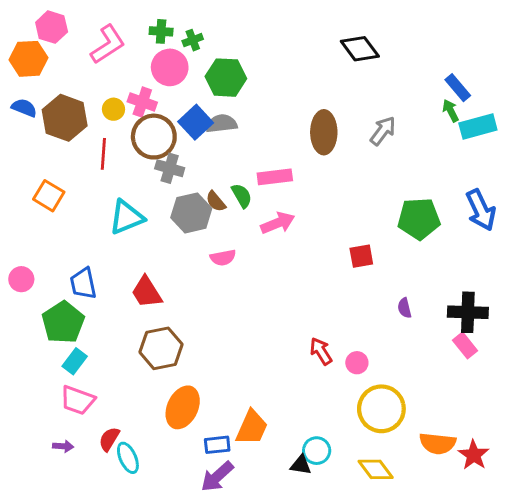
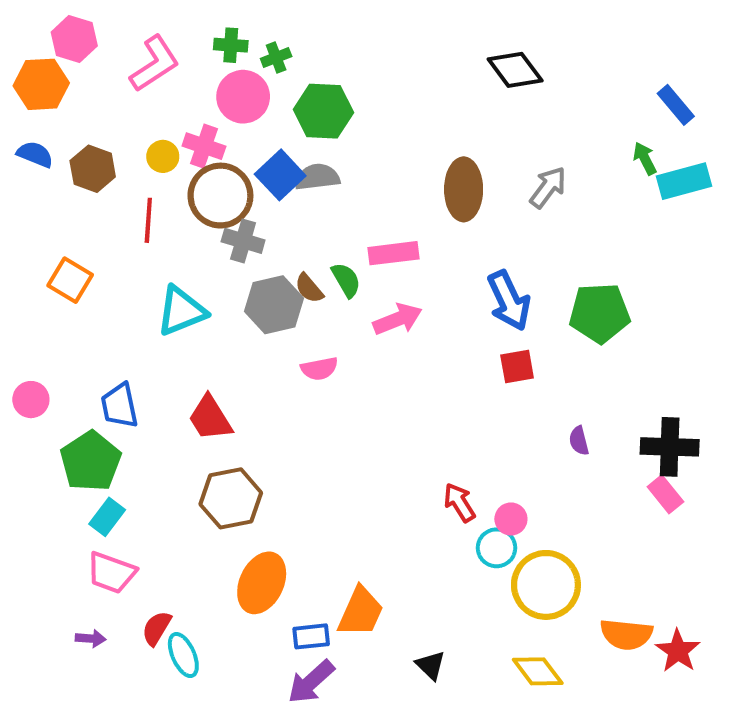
blue rectangle: (458, 88) -> (676, 105), moved
brown hexagon: (65, 118) -> (93, 169), size x0.7
blue arrow: (481, 210) -> (509, 301), moved
cyan circle: (317, 451) -> (497, 548), moved
black triangle: (301, 465) -> (431, 665), turned 35

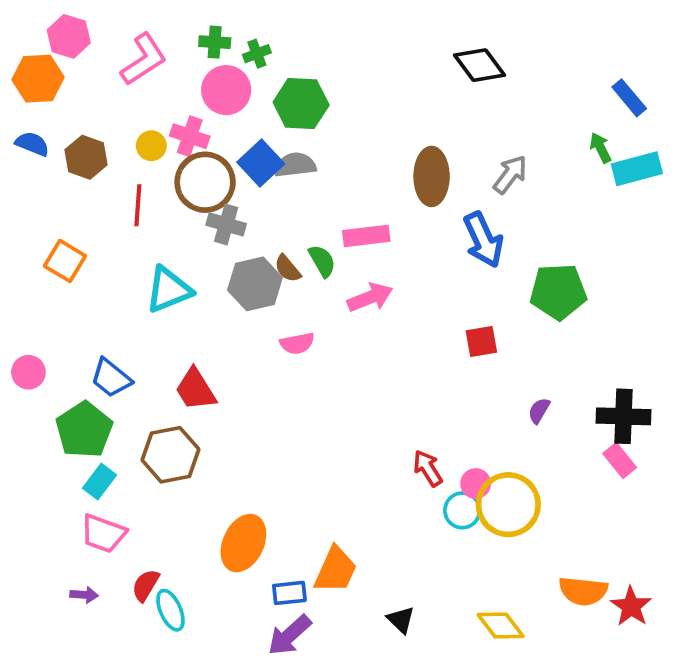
blue arrow: (509, 301) -> (483, 240), moved
blue trapezoid: (119, 406) -> (111, 378), turned -39
purple semicircle: (579, 441) -> (539, 411), turned 44
brown hexagon: (231, 498) -> (170, 455), moved
yellow circle: (546, 585) -> (508, 505), moved

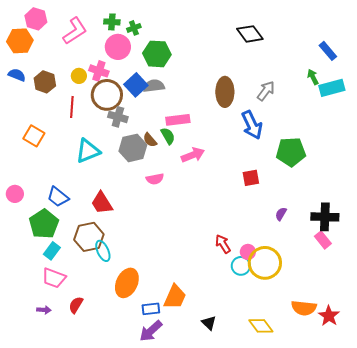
pink rectangle: (366, 236) -> (178, 120), moved
cyan ellipse: (170, 610) -> (103, 251), moved

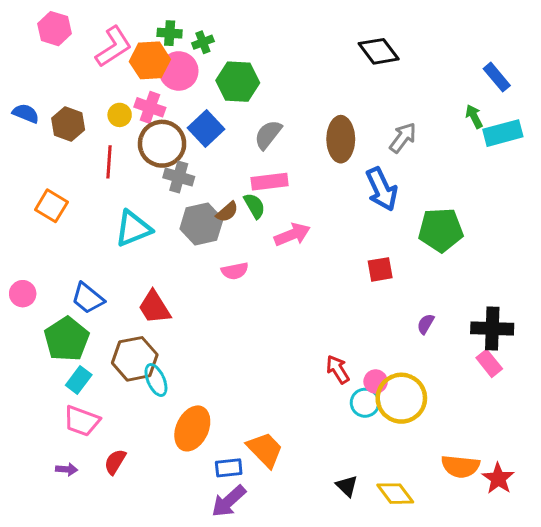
orange hexagon: (20, 41) -> (150, 60), moved
gray semicircle: (154, 86) -> (268, 135), moved, turned -45
brown semicircle: (150, 140) -> (227, 212), turned -91
orange trapezoid: (175, 297) -> (265, 450), turned -68
black triangle: (209, 323) -> (347, 486), moved

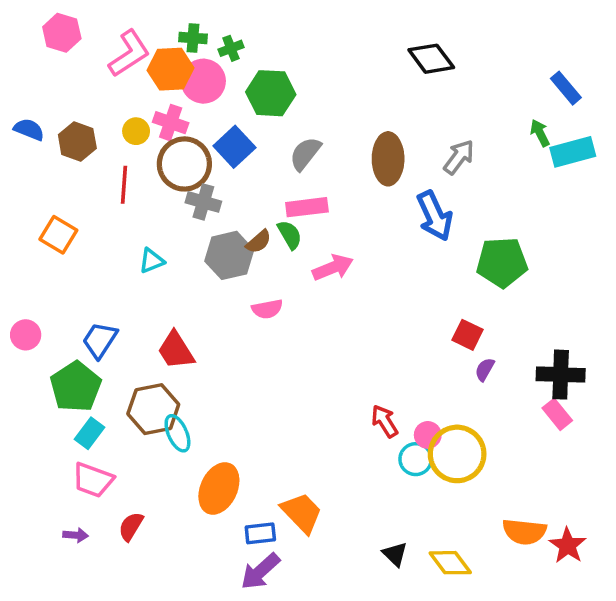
cyan triangle: (133, 229) -> (152, 261), size x0.6
red square: (380, 269) -> (467, 335), moved, turned 36
blue trapezoid: (88, 298) -> (100, 340), turned 84

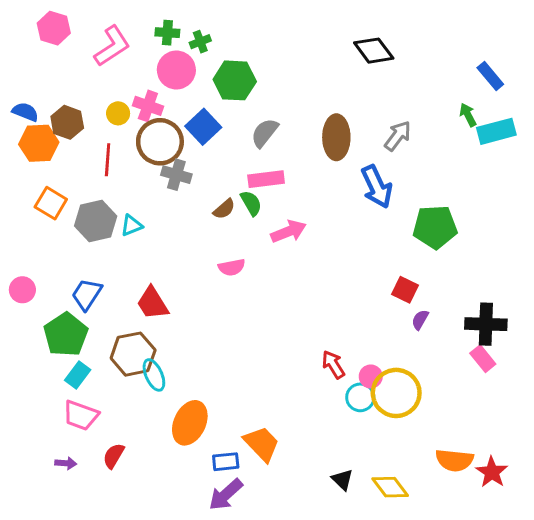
orange hexagon: (171, 69) -> (39, 143), moved
gray hexagon: (229, 255) -> (96, 221), moved

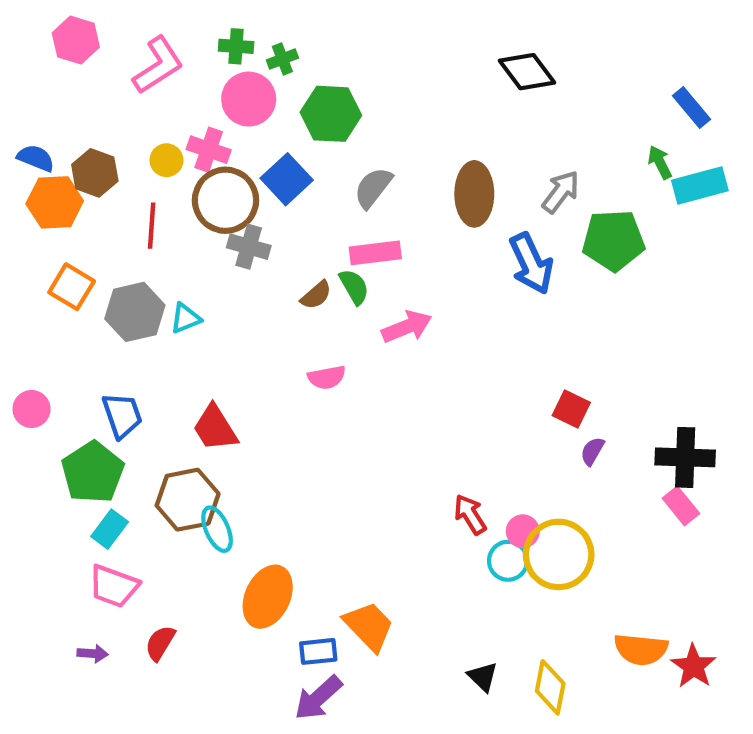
green pentagon: (435, 227) -> (613, 240), moved
blue trapezoid: (87, 294) -> (122, 415), turned 128
yellow diamond: (390, 487) -> (550, 687), turned 48

